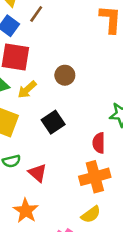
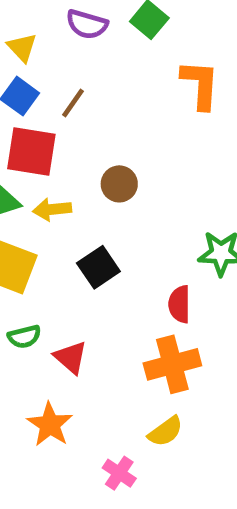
brown line: (36, 14) -> (73, 103), moved
yellow arrow: (27, 90) -> (52, 209), turned 36

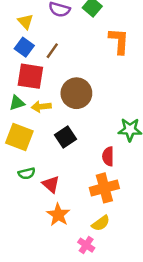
brown circle: (119, 184) -> (76, 93), size x1.6
orange star: (50, 425) -> (58, 215), moved
pink cross: (119, 473) -> (86, 245), moved

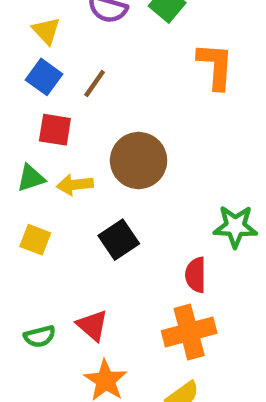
red square: (30, 76) -> (55, 130), size x0.7
yellow square: (19, 137) -> (35, 240), size x0.6
green semicircle: (27, 173) -> (40, 336), moved

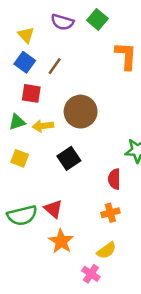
orange cross: (189, 332) -> (110, 213), size x0.6
green semicircle: (40, 336) -> (22, 215), size x1.6

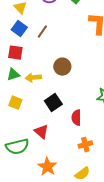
red square: (31, 93) -> (15, 53), moved
brown circle: (81, 112) -> (62, 67), size x0.7
red semicircle: (114, 179) -> (76, 118), moved
red triangle: (53, 209) -> (41, 132), moved

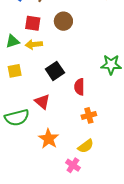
red square: (15, 53) -> (33, 23), moved
brown circle: (62, 67) -> (63, 21), moved
yellow square: (15, 103) -> (15, 71), turned -32

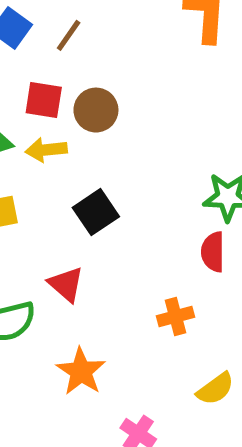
brown circle: (63, 21) -> (96, 110), moved
red semicircle: (79, 87) -> (213, 252), moved
yellow semicircle: (86, 146) -> (215, 389), moved

